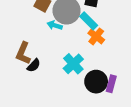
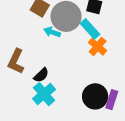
cyan cross: (73, 64) -> (44, 94), moved
black semicircle: (34, 65) -> (41, 75), moved

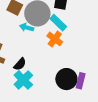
orange cross: (98, 47) -> (55, 39), moved

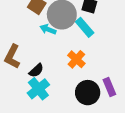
orange cross: (55, 39) -> (76, 59), moved
purple rectangle: (81, 81) -> (109, 87), moved, turned -42

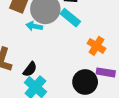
orange cross: (76, 59) -> (96, 46), moved
purple rectangle: (109, 87) -> (106, 72), turned -48

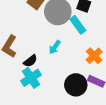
cyan arrow: (34, 26) -> (55, 47), moved, turned -80

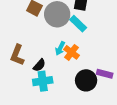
orange cross: (94, 56) -> (72, 52), moved
cyan cross: (31, 78) -> (43, 81), turned 36

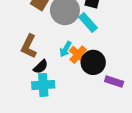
brown L-shape: (17, 55) -> (29, 46), moved
black circle: (86, 80) -> (93, 62), moved

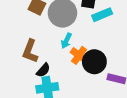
cyan rectangle: (88, 22) -> (102, 15), moved, turned -66
cyan arrow: (66, 49) -> (66, 41), moved

